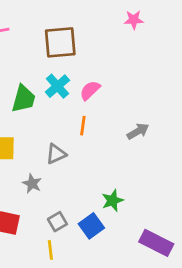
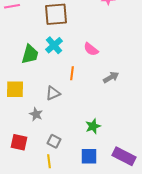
pink semicircle: (90, 90) -> (91, 49), moved, turned -98
gray square: (57, 222) -> (54, 141), turned -32
blue square: (91, 226) -> (89, 156), moved, turned 36

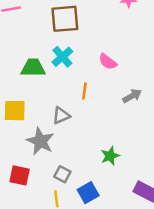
green trapezoid: (30, 54) -> (33, 68), turned -105
gray star: (36, 114) -> (40, 141), size x1.6
blue square: (89, 156) -> (88, 193), moved, turned -30

